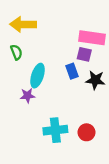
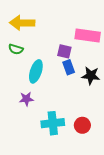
green semicircle: (16, 52) -> (16, 49), turned 128
purple square: (84, 54) -> (64, 51), moved
purple star: (27, 96) -> (26, 99), moved

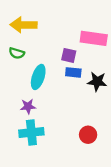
blue rectangle: (69, 67) -> (73, 72), turned -64
cyan cross: (53, 123) -> (31, 132), moved

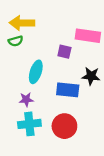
green semicircle: (17, 53) -> (16, 41), moved, turned -32
blue rectangle: (73, 72) -> (68, 90), moved, size x1.5
red circle: (88, 135) -> (64, 126), moved, size x1.5

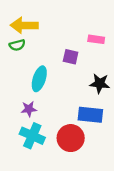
pink rectangle: (88, 36) -> (96, 39), size x0.6
blue rectangle: (68, 90) -> (90, 115), moved
cyan cross: (29, 124) -> (32, 136), turned 30

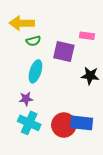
green semicircle: (17, 45) -> (33, 41), moved
purple square: (71, 57) -> (64, 51), size x1.5
blue rectangle: (90, 115) -> (82, 123), moved

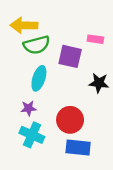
green semicircle: (33, 41) -> (37, 45), size x1.6
blue rectangle: (82, 123) -> (78, 148), moved
red circle: (64, 125) -> (70, 120), moved

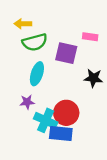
yellow arrow: (24, 25) -> (23, 24), size x0.7
cyan cross: (32, 135) -> (46, 120), moved
blue rectangle: (78, 148) -> (61, 133), moved

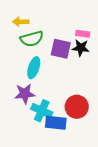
black star: (93, 78) -> (81, 48), moved
purple star: (27, 102) -> (25, 94), size x1.5
red circle: (66, 113) -> (77, 107), moved

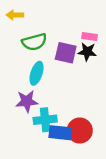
yellow arrow: (21, 22) -> (15, 15), moved
red circle: (77, 107) -> (80, 131), moved
cyan cross: (42, 111) -> (45, 120), turned -30

